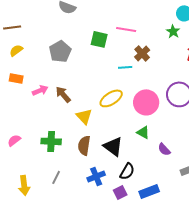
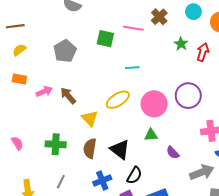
green star: (173, 31) -> (181, 44), moved
brown cross: (142, 53) -> (159, 17), moved
green triangle: (143, 132) -> (151, 135), turned -32
pink semicircle: (14, 140) -> (17, 143), turned 96

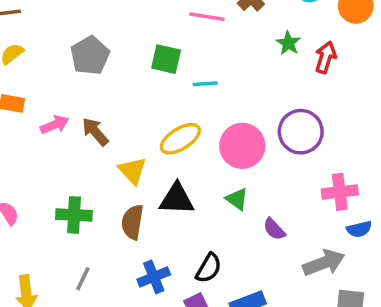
green square: (105, 39) -> (166, 59), moved
green triangle: (151, 135) -> (237, 199), turned 40
black triangle: (120, 149) -> (177, 199), moved, turned -35

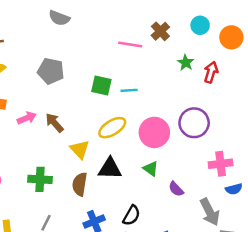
gray pentagon: (90, 56) -> (51, 71), turned -30
green square: (166, 59) -> (101, 85), moved
gray arrow: (324, 263) -> (210, 212), turned 84

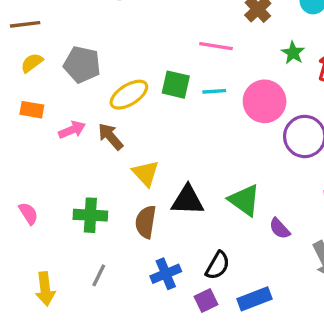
pink line: (130, 45) -> (216, 46), moved
gray pentagon: (51, 71) -> (82, 64), moved
yellow ellipse: (112, 128) -> (129, 95), moved
pink circle: (154, 132) -> (265, 101), moved
green triangle: (151, 169) -> (244, 200), size x1.5

